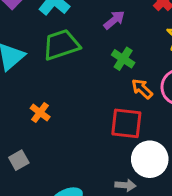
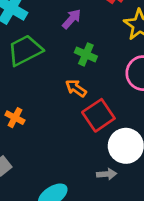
orange arrow: (142, 89) -> (76, 88), moved
red square: (126, 123) -> (98, 115), turned -32

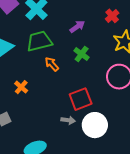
orange arrow: (76, 88) -> (52, 64), moved
gray arrow: (107, 174) -> (68, 120), moved

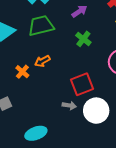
orange arrow: (52, 64) -> (42, 61), moved, turned -77

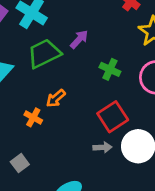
purple arrow: (79, 11) -> (79, 39), moved
green cross: (83, 39) -> (110, 69), moved

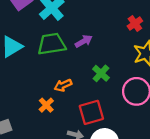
orange arrow: (56, 98) -> (63, 85), moved
orange cross: (33, 117) -> (46, 105), moved

